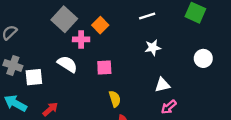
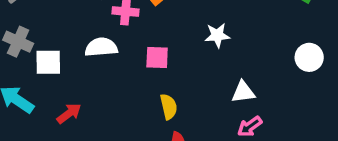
white star: (153, 48) -> (217, 35), moved
white semicircle: (67, 64) -> (101, 47), turned -42

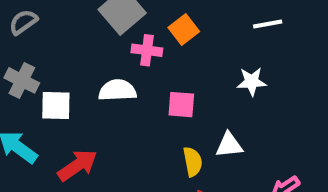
white triangle: (243, 92) -> (229, 145), moved
red arrow: (69, 113) -> (77, 165), size x1.4

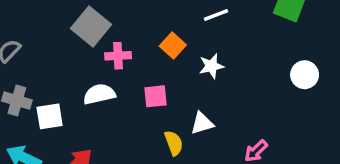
orange square: (184, 29) -> (173, 46), moved

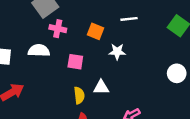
orange square: (173, 46) -> (95, 31), turned -35

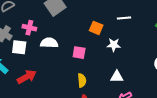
pink cross: (58, 29) -> (29, 28), moved
white triangle: (101, 87) -> (117, 77), moved

